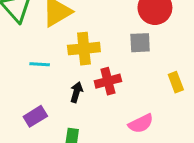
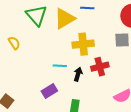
cyan line: (40, 64) -> (60, 66), moved

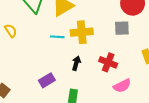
cyan line: (60, 66) -> (57, 37), moved
red cross: (100, 67) -> (108, 62), moved, turned 36

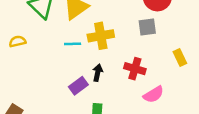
yellow semicircle: (11, 31) -> (18, 41), turned -64
purple rectangle: (47, 80) -> (78, 86), moved

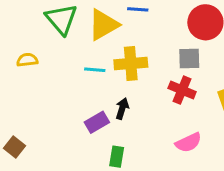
red cross: (135, 69) -> (182, 90), moved

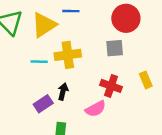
red cross: (182, 90) -> (111, 86), moved
pink semicircle: (188, 142) -> (96, 109), moved

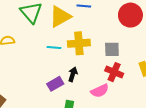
gray square: (115, 48) -> (112, 49), moved

